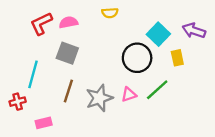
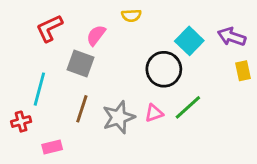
pink semicircle: (68, 22) -> (96, 35), moved, turned -42
yellow rectangle: (177, 58) -> (243, 71), moved

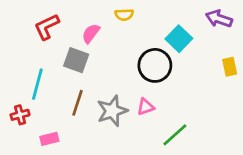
purple arrow: (232, 37) -> (219, 19), moved
green line: (188, 107) -> (175, 135), moved

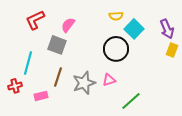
yellow semicircle: (124, 15) -> (116, 16), moved
purple arrow: (219, 19) -> (167, 29), moved, turned -132
yellow rectangle: (230, 67) -> (172, 50), turned 32
pink rectangle: (49, 139) -> (41, 96), moved

